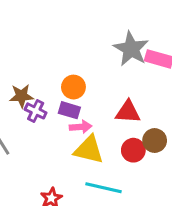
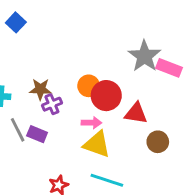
purple rectangle: (69, 110) -> (37, 134), moved
purple cross: (36, 111) -> (52, 104), turned 36
red circle: (133, 150) -> (106, 96), moved, size x1.4

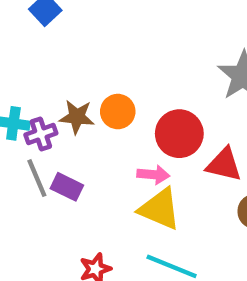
orange circle: (89, 86) -> (118, 112), moved
purple cross: (52, 104) -> (41, 134), moved

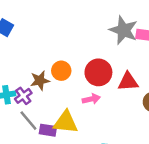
purple rectangle: (67, 187) -> (48, 130), moved
yellow triangle: (160, 209) -> (66, 122), moved

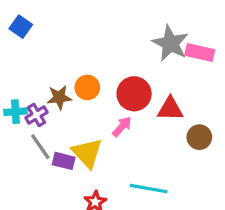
pink arrow: (91, 99) -> (122, 127), turned -42
yellow triangle: (66, 122) -> (87, 153), turned 36

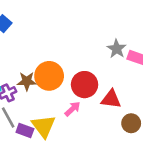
gray star: (170, 43) -> (117, 49), size x0.7
orange circle: (87, 87) -> (49, 76), size x1.5

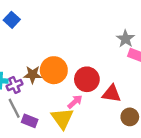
gray star: (117, 49) -> (126, 39), moved
yellow triangle: (44, 126) -> (62, 118), moved

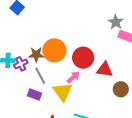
gray line: (14, 108) -> (40, 76), moved

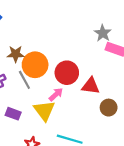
brown star: (36, 55) -> (16, 54), moved
gray line: (40, 76) -> (24, 80), moved

